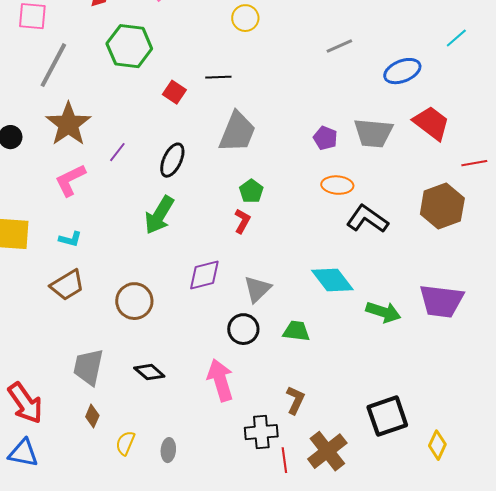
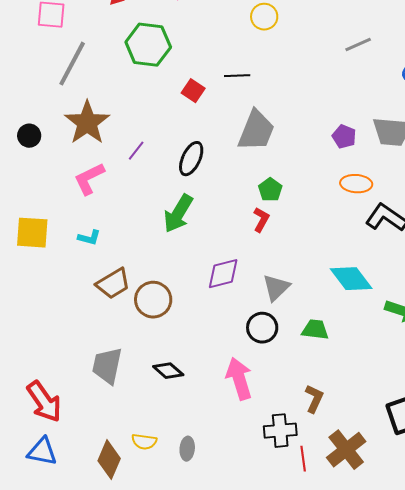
brown trapezoid: (67, 285) -> (113, 284), moved
brown diamond: (92, 416) -> (109, 460), moved, size x1.6
yellow semicircle: (125, 443) -> (144, 442), turned -105

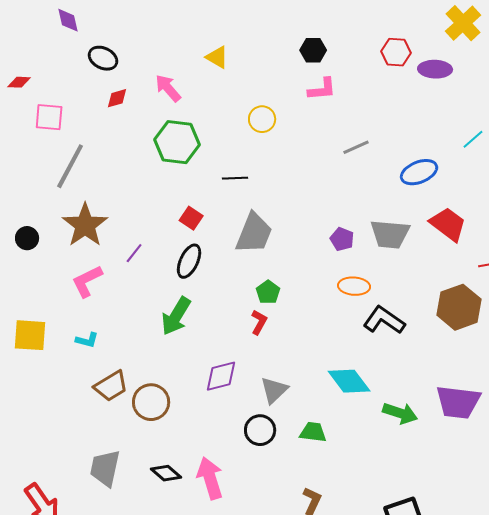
green hexagon: (148, 45) -> (177, 142), moved
red square: (193, 91) -> (191, 218), moved
pink arrow: (239, 379) -> (210, 478), moved

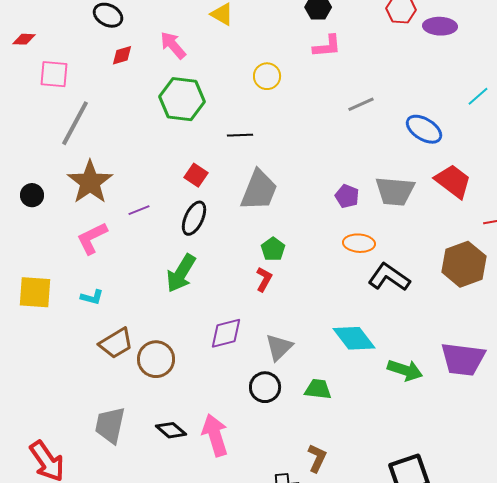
blue ellipse: (419, 172) -> (424, 129), turned 54
purple line: (134, 253) -> (139, 210), turned 30

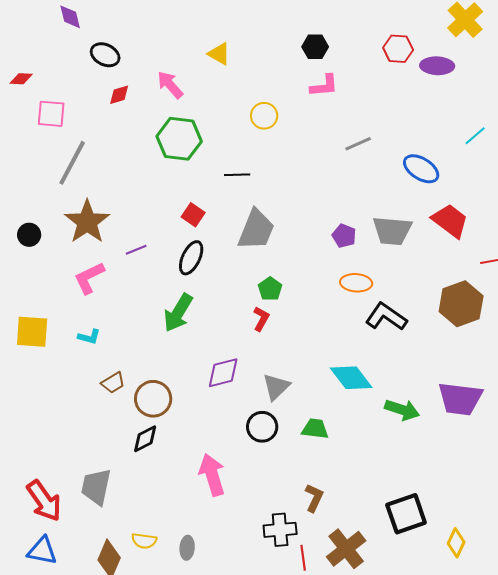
brown trapezoid: (116, 343) -> (113, 383), size x0.7
gray trapezoid: (110, 425) -> (96, 487), moved
black diamond: (171, 430) -> (145, 439), moved, turned -68

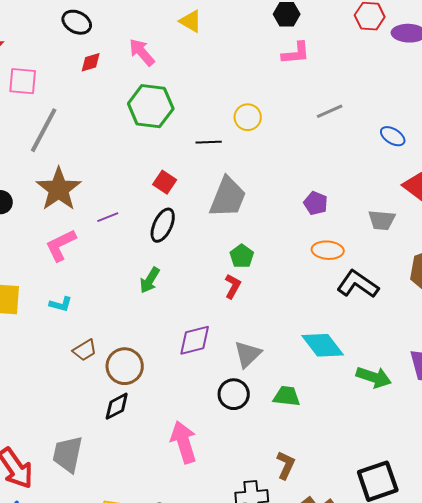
yellow circle: (264, 116) -> (248, 117), moved
blue ellipse: (421, 169) -> (393, 136), size x0.7
gray trapezoid: (392, 231) -> (382, 220), moved, size x0.7
green arrow: (178, 313) -> (150, 280), size x0.7

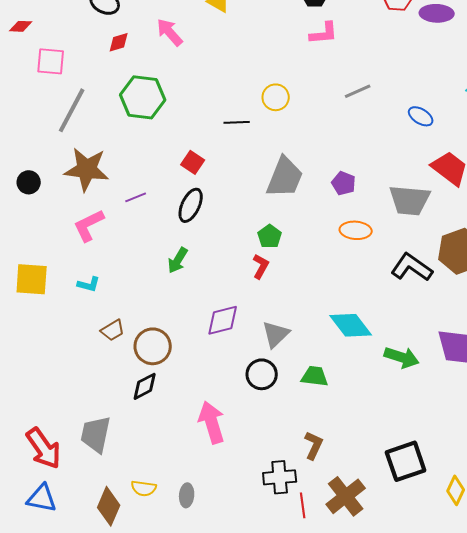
green hexagon: (151, 106) -> (143, 97), moved
brown star: (59, 189) -> (87, 169), turned -30
gray trapezoid: (228, 197) -> (285, 177), moved
gray trapezoid: (382, 220) -> (410, 200), size x1.5
black L-shape: (358, 284) -> (412, 267), moved

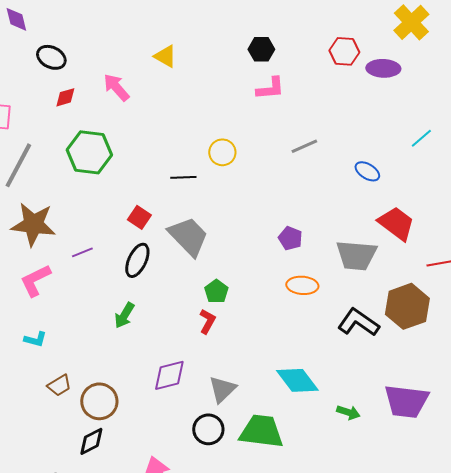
gray trapezoid: (285, 177) -> (188, 236), moved, turned -66
green arrow: (402, 357) -> (348, 412), size x0.7
green trapezoid: (315, 376) -> (261, 431), size x1.6

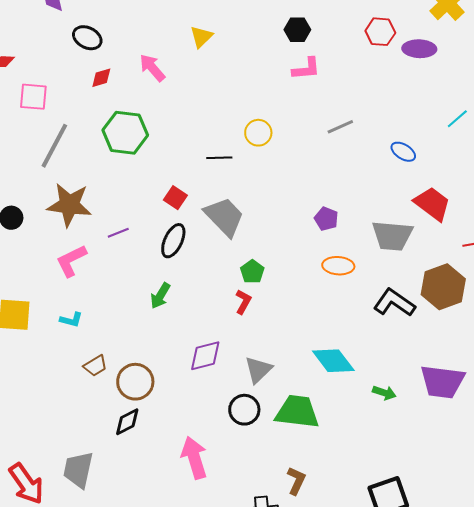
yellow triangle: (165, 56) -> (201, 37), turned 45

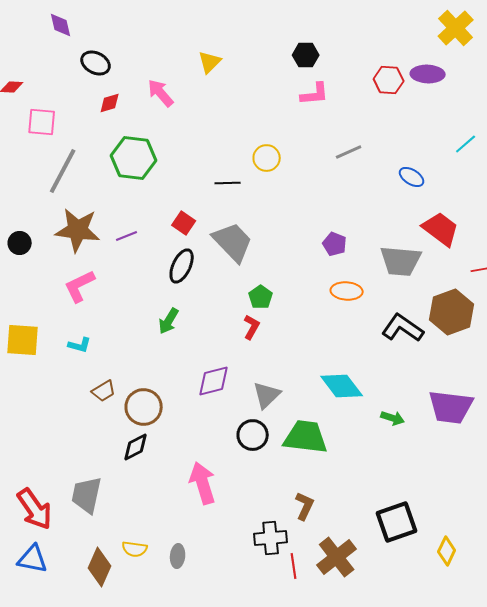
red hexagon: (380, 32) -> (389, 80), moved
purple line: (118, 233) -> (127, 236), moved

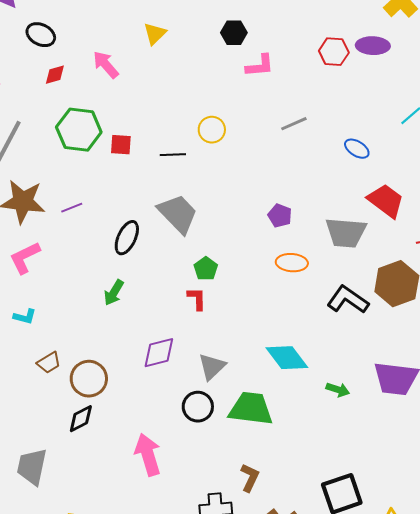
black hexagon: (306, 55) -> (234, 33), moved
red square: (184, 223) -> (121, 145), moved, turned -30
red L-shape: (252, 327) -> (197, 299), turned -30

